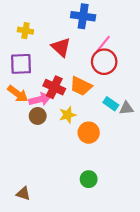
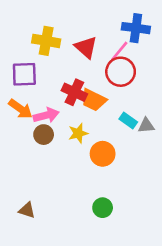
blue cross: (83, 16) -> (136, 28), moved
yellow cross: (25, 31) -> (46, 41), moved, size x1.5
red triangle: (61, 47) -> (86, 47), moved
red cross: (54, 87) -> (74, 92), moved
brown triangle: (23, 194) -> (27, 210), moved

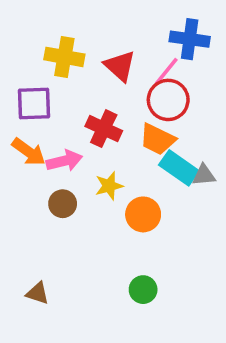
orange trapezoid: (94, 100) -> (157, 139), moved
cyan rectangle: (128, 120) -> (179, 168), size x1.5
brown circle: (44, 135) -> (63, 204), moved

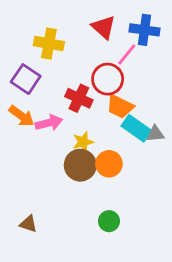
red triangle: (120, 66) -> (104, 27), moved
red circle: (168, 100) -> (108, 79), moved
purple square: (34, 104) -> (26, 79), turned 36
brown circle: (63, 204) -> (80, 165), moved, size x1.5

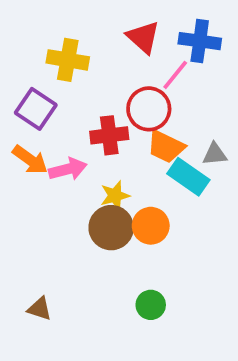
red cross: (79, 98) -> (109, 135), turned -32
gray triangle: (155, 134) -> (215, 154), moved

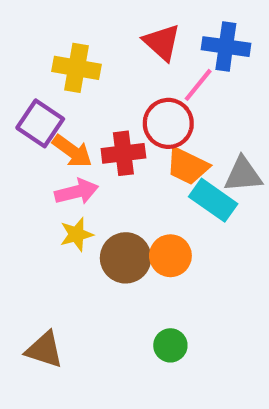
gray triangle: (215, 154) -> (243, 175), size x1.4
orange arrow: (30, 160) -> (72, 151), moved
yellow star: (115, 196) -> (76, 234), moved
brown triangle: (40, 309) -> (44, 350), size x1.4

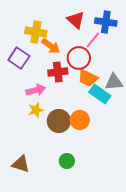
orange arrow: (72, 151) -> (51, 46), moved
green circle: (170, 345) -> (67, 161), moved

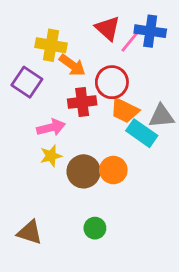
pink line: (93, 40) -> (130, 41), moved

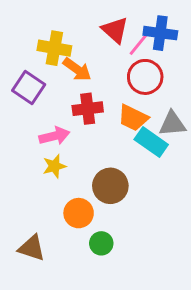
red circle: (112, 82) -> (145, 77), moved
orange circle: (113, 170) -> (79, 213), moved
brown circle: (84, 171) -> (110, 186), moved

